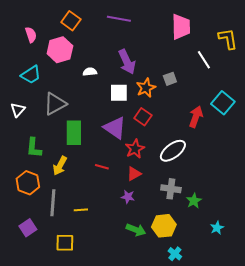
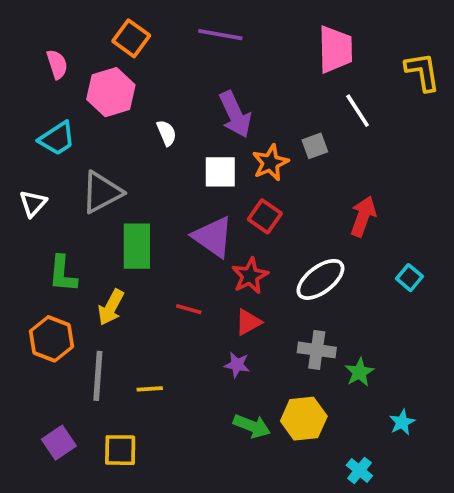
white line: (204, 60) -> (358, 111), moved
white semicircle: (90, 72) -> (167, 133), turned 72
cyan square: (223, 103) -> (409, 278), moved, size x0.6
purple square: (28, 228) -> (59, 443), moved
cyan cross: (175, 254) -> (359, 471), moved

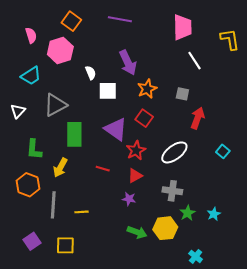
gray square: (315, 146) -> (182, 94), moved, turned 32
white square: (220, 172) -> (108, 91), moved
green star: (359, 372) -> (187, 213), moved
cyan star: (402, 422) -> (214, 214), moved

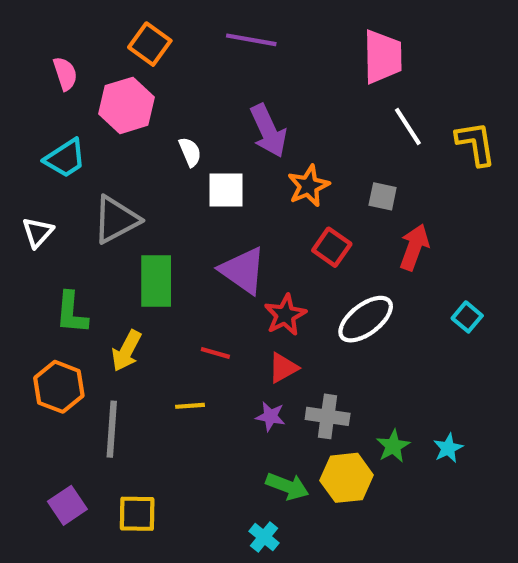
yellow L-shape: (230, 39) -> (476, 143), moved
red square: (144, 118) -> (332, 247), moved
gray cross: (172, 191) -> (328, 416), moved
yellow line: (81, 212) -> (190, 406), moved
cyan cross: (196, 256) -> (264, 537), moved

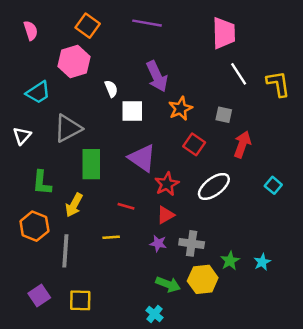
pink semicircle: (65, 74) -> (31, 31), moved

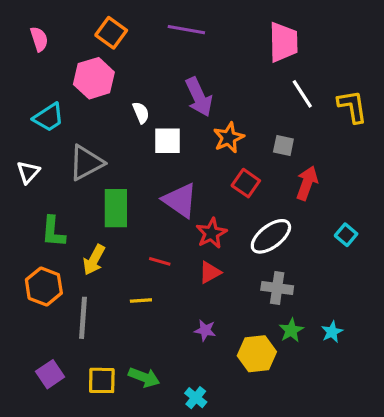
purple star: (158, 243) -> (205, 330), moved
gray cross: (192, 243) -> (277, 288), moved
green arrow: (168, 284) -> (144, 377), moved

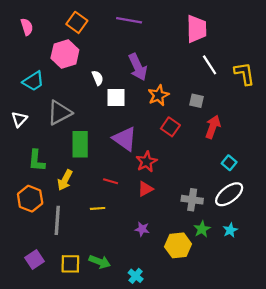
cyan square: (346, 235) -> (229, 163), moved
white ellipse: (271, 236) -> (229, 194), moved

